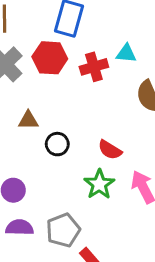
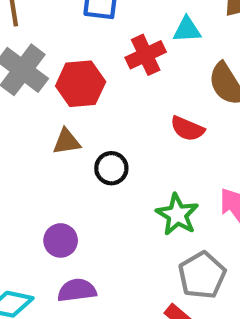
red hexagon: (50, 58) -> (81, 84), moved
red semicircle: (110, 150) -> (187, 129), moved
gray pentagon: (63, 230) -> (202, 275), moved

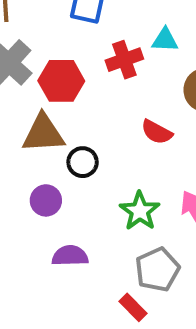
brown triangle: (67, 142) -> (43, 133), size x1.6
purple circle: (61, 240) -> (46, 200), moved
purple semicircle: (77, 290) -> (70, 256), moved

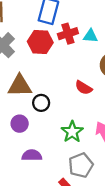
red cross: (124, 60) -> (68, 34), moved
red hexagon: (61, 81) -> (40, 42), moved

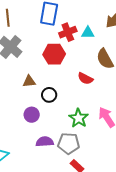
red hexagon: (40, 42) -> (54, 54), moved
brown triangle: (20, 86) -> (29, 81), size x0.6
gray pentagon: (81, 165) -> (69, 143), moved, turned 30

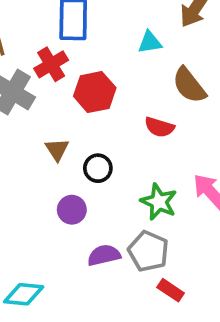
red cross: (68, 32) -> (51, 64), moved
brown triangle: (29, 81) -> (57, 150), turned -48
gray pentagon: (69, 143) -> (148, 251), turned 30

